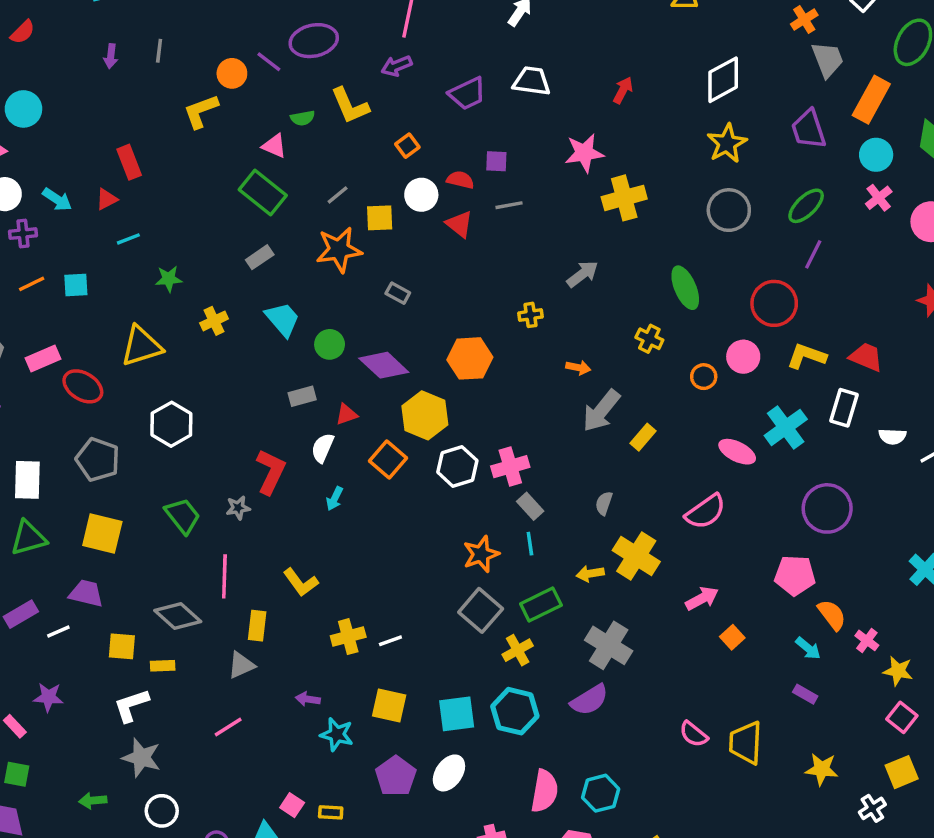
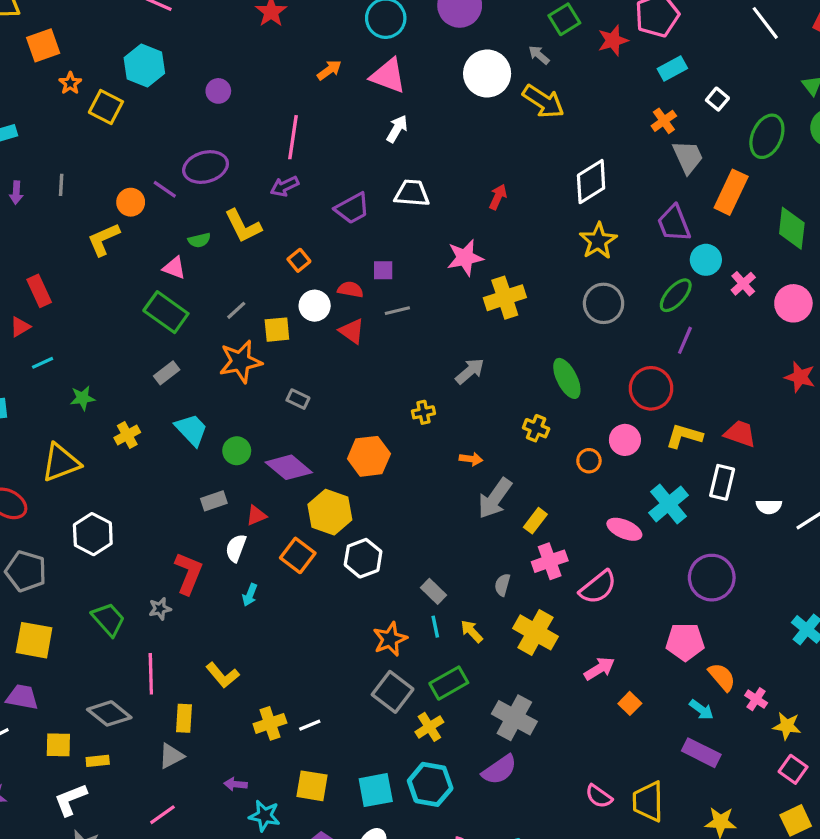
cyan circle: (876, 155) -> (706, 260), moved
pink cross: (510, 467) -> (550, 561), moved
yellow arrow: (590, 574) -> (472, 631), moved, turned 60
purple rectangle: (805, 694) -> (701, 753), size x1.6

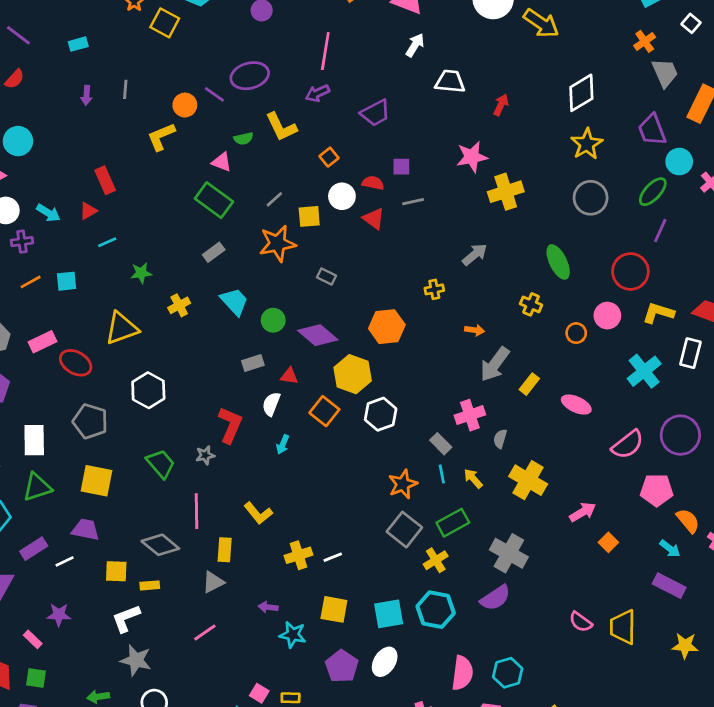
white trapezoid: (412, 193) -> (450, 81), moved
red triangle: (256, 515) -> (289, 376), turned 30
pink ellipse: (624, 529) -> (576, 405), moved
pink cross: (550, 561) -> (470, 415), moved
pink semicircle: (598, 587) -> (628, 444), moved

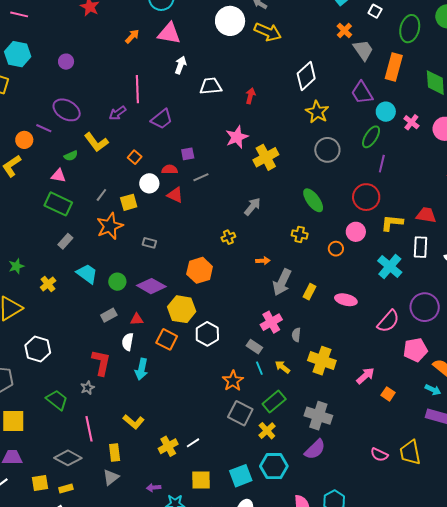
pink line: (325, 51) -> (137, 89), moved
purple ellipse: (250, 76) -> (67, 110), turned 56
cyan arrow: (283, 444) -> (141, 369), size x1.5

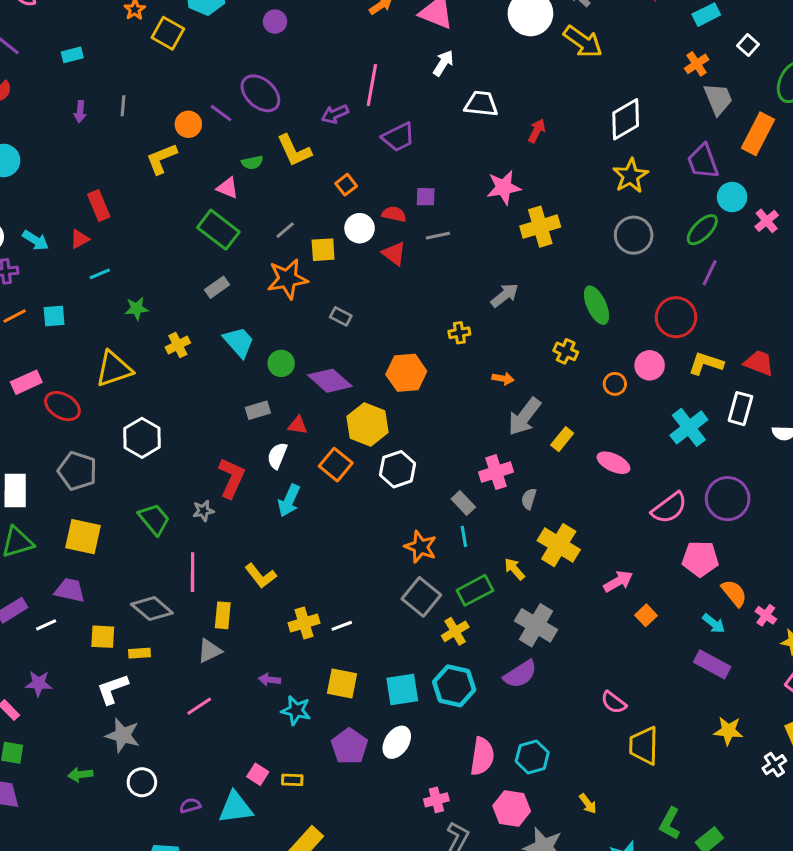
yellow arrow: (282, 367) -> (514, 569), moved
orange star: (233, 381) -> (421, 547), turned -30
yellow trapezoid: (410, 452) -> (644, 746), moved

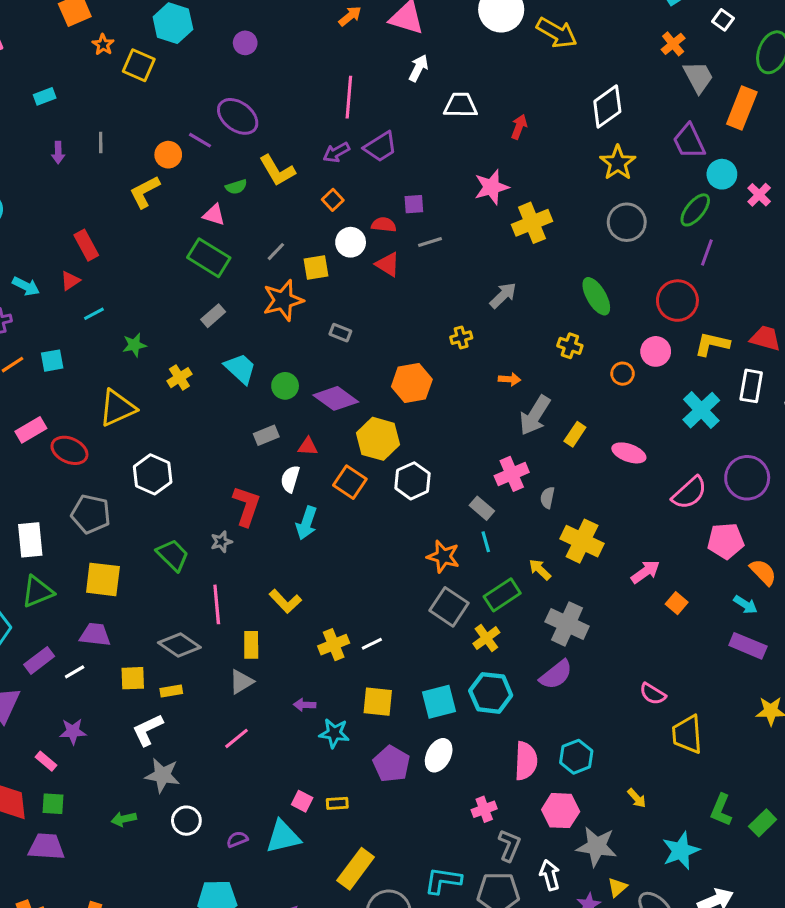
purple arrow: (335, 114) -> (336, 152), moved

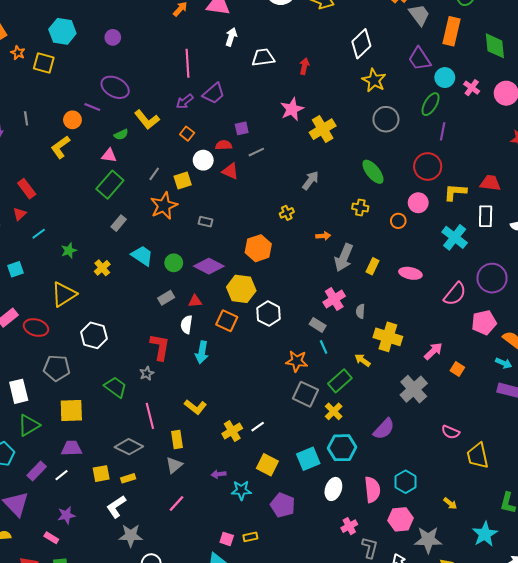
green rectangle: (209, 258) -> (110, 185), turned -72
gray cross: (567, 624) -> (414, 389), moved, turned 32
yellow square: (378, 702) -> (267, 465), turned 30
white ellipse: (439, 755) -> (333, 489), moved

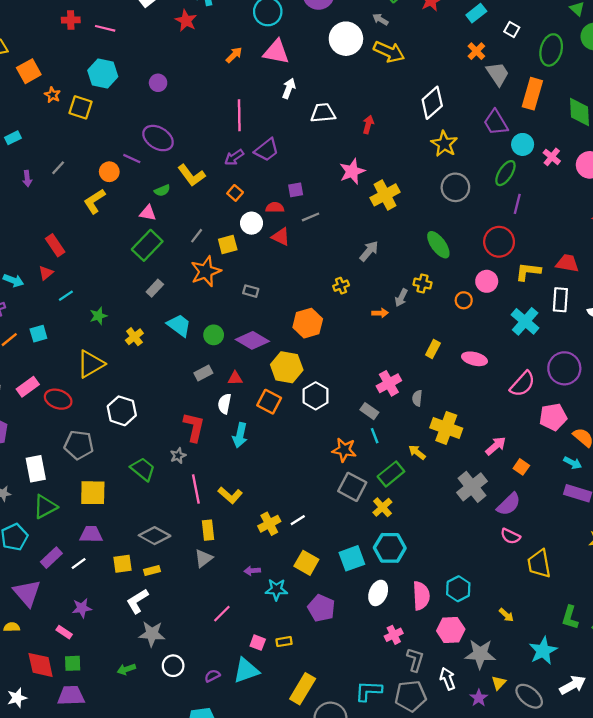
gray line: (26, 118) -> (58, 168), turned 48
gray arrow: (344, 258) -> (401, 298), moved, size x0.6
pink line: (150, 416) -> (196, 489), moved
purple semicircle: (384, 429) -> (509, 504), moved
pink line: (177, 504) -> (222, 614), moved

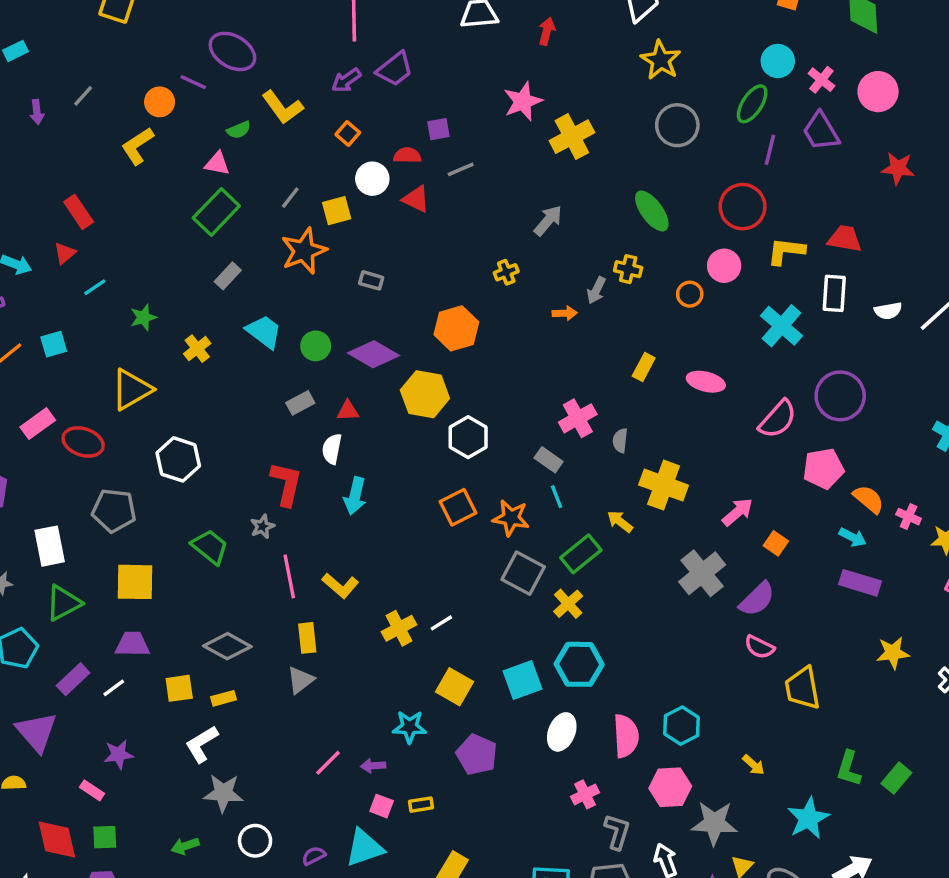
purple trapezoid: (496, 122) -> (821, 131), moved
orange square: (269, 402) -> (458, 507), moved, turned 35
purple arrow: (252, 571) -> (373, 766), moved

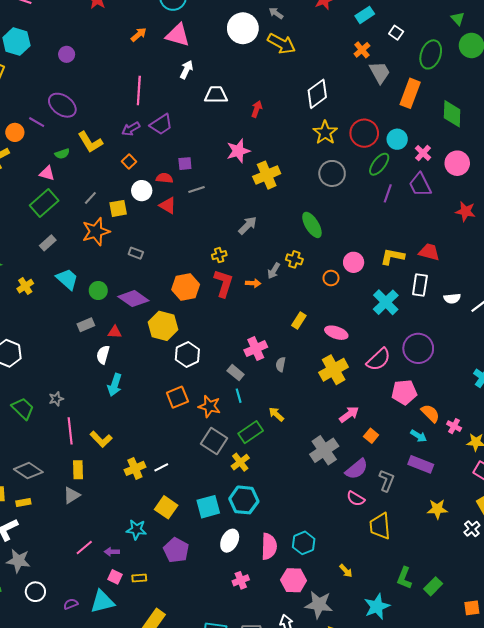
red circle: (743, 207) -> (364, 133), moved
red L-shape: (286, 484) -> (224, 283), moved
yellow cross: (664, 485) -> (334, 370), moved, turned 36
gray L-shape: (617, 832) -> (387, 480), moved

